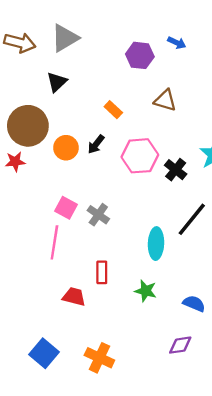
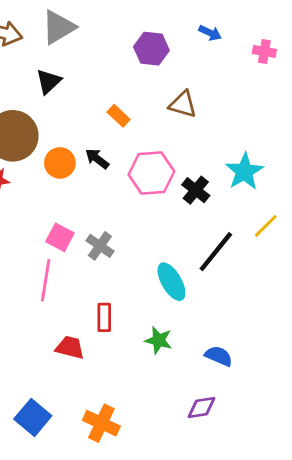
blue arrow: (177, 43) -> (210, 33), moved
black arrow: (96, 144) -> (97, 159), turned 90
cyan ellipse: (156, 244) -> (171, 282), turned -32

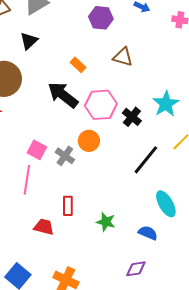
black arrow: (97, 159) -> (63, 95), size x1.8
orange circle: (60, 163) -> (89, 141), moved
cyan ellipse: (171, 282) -> (166, 204), moved

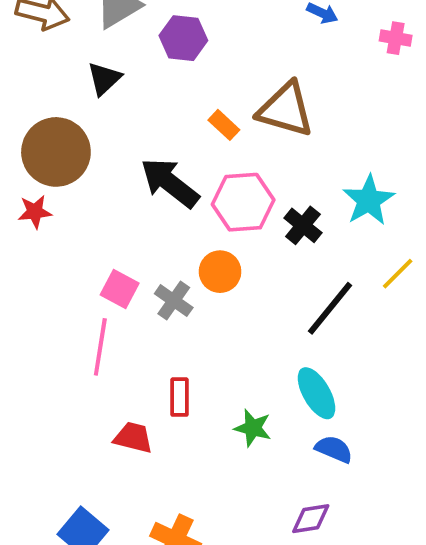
purple hexagon: (101, 18) -> (183, 38), moved
brown triangle: (123, 57) -> (286, 110), size x1.5
orange rectangle: (78, 65) -> (224, 125), moved
cyan ellipse: (166, 204) -> (316, 393), moved

